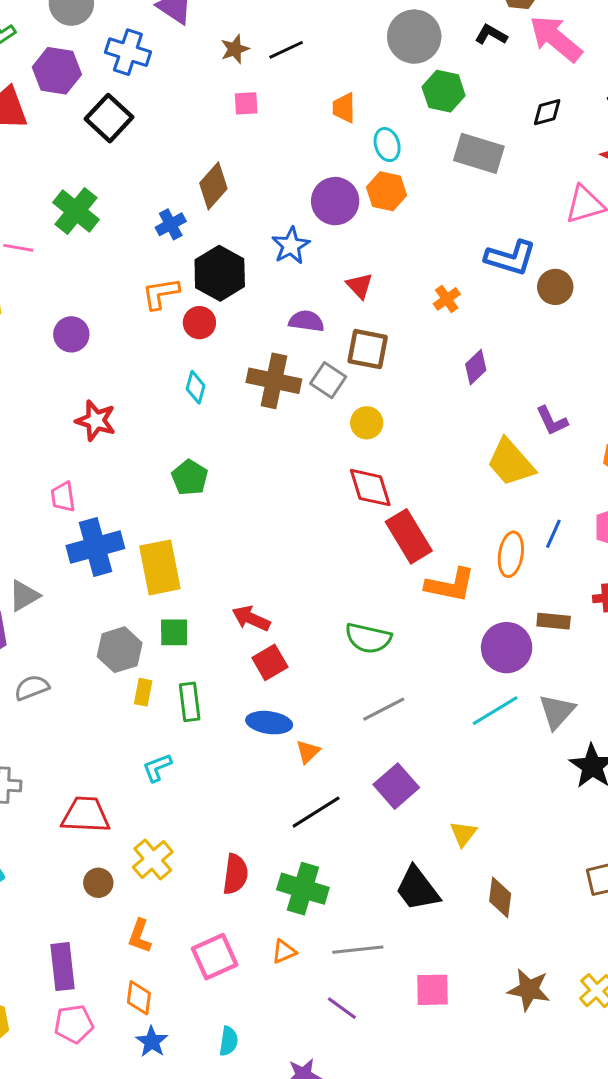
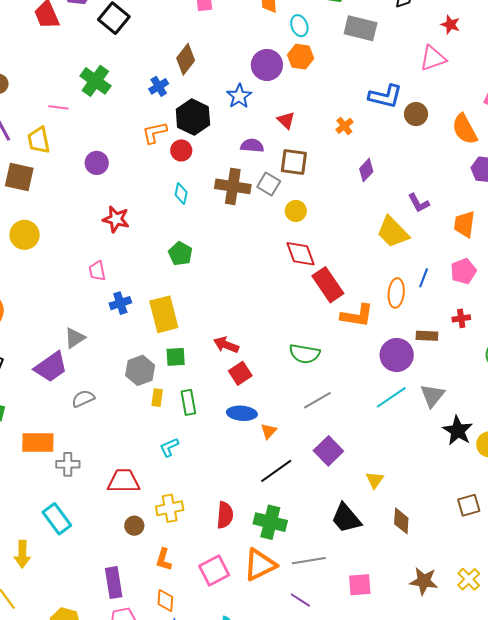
blue cross: (95, 547) -> (120, 303), size x0.6
yellow cross: (153, 859) -> (170, 508), turned 32
orange triangle: (284, 952) -> (260, 565), size x2.0

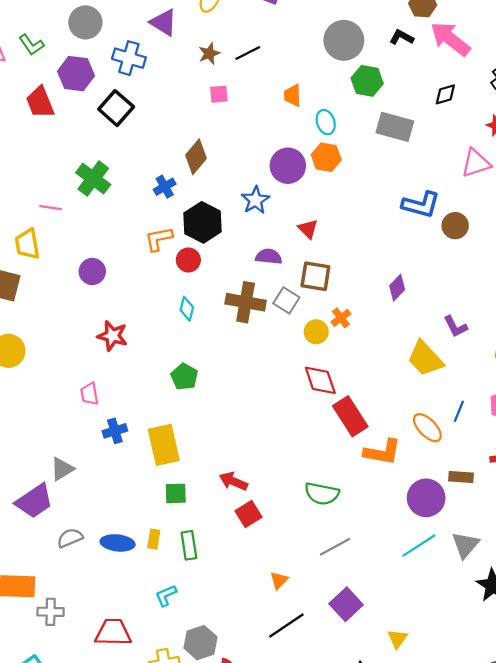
orange cross: (344, 126) -> (341, 318), moved
orange ellipse: (396, 293) -> (427, 428), turned -52
gray hexagon: (140, 370) -> (200, 643), moved
blue ellipse: (242, 413) -> (118, 543), moved

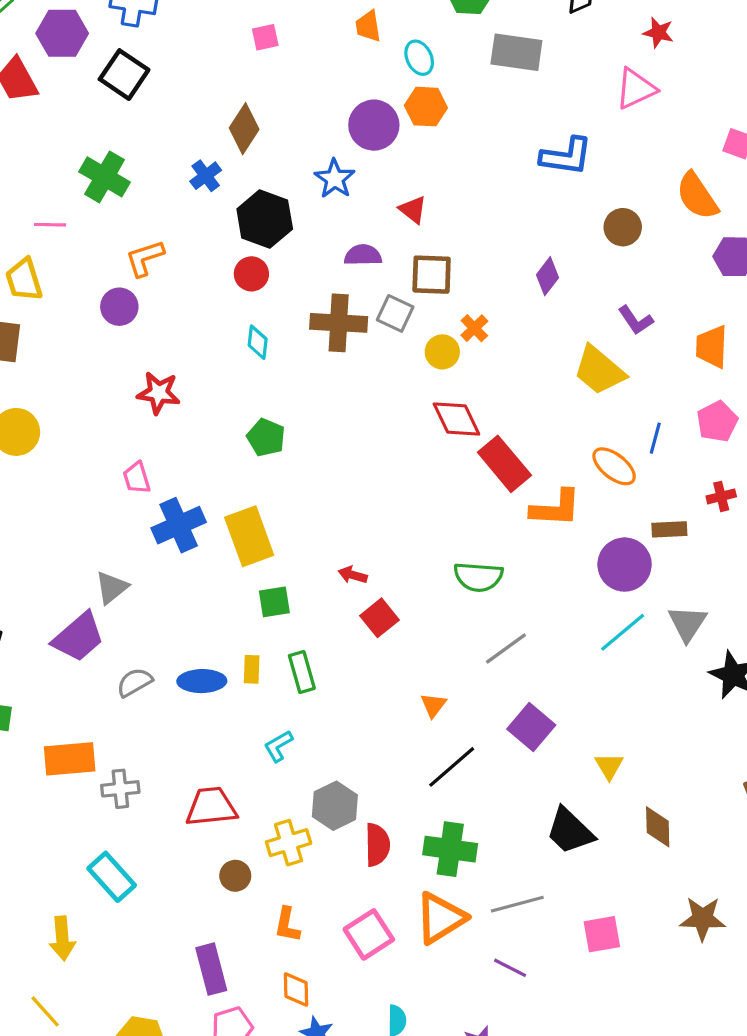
brown circle: (455, 226) -> (623, 227), moved
orange L-shape: (159, 239) -> (145, 258), moved
blue cross: (115, 431) -> (179, 525), size x1.5
red arrow: (233, 481) -> (353, 575), size x0.7

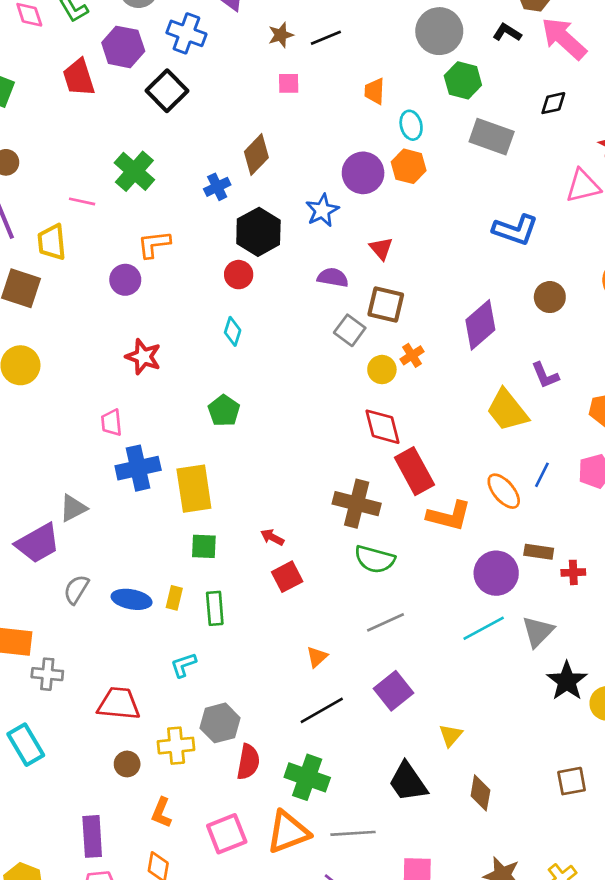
purple diamond: (548, 276) -> (480, 325), size x1.6
brown cross: (339, 323) -> (357, 504), moved
red cross: (721, 496) -> (573, 572), moved
gray semicircle: (134, 682) -> (76, 589), turned -40

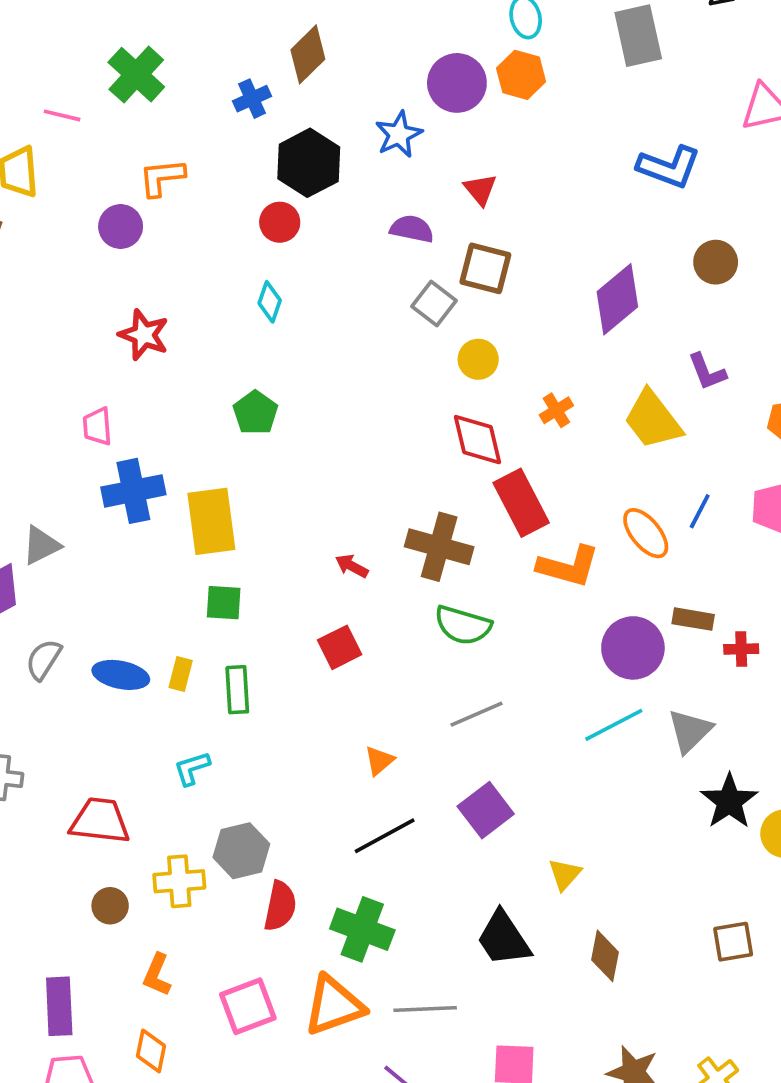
gray rectangle: (492, 137) -> (638, 36), turned 57
orange cross: (412, 355) -> (556, 410), moved
red arrow: (272, 537) -> (352, 566), moved

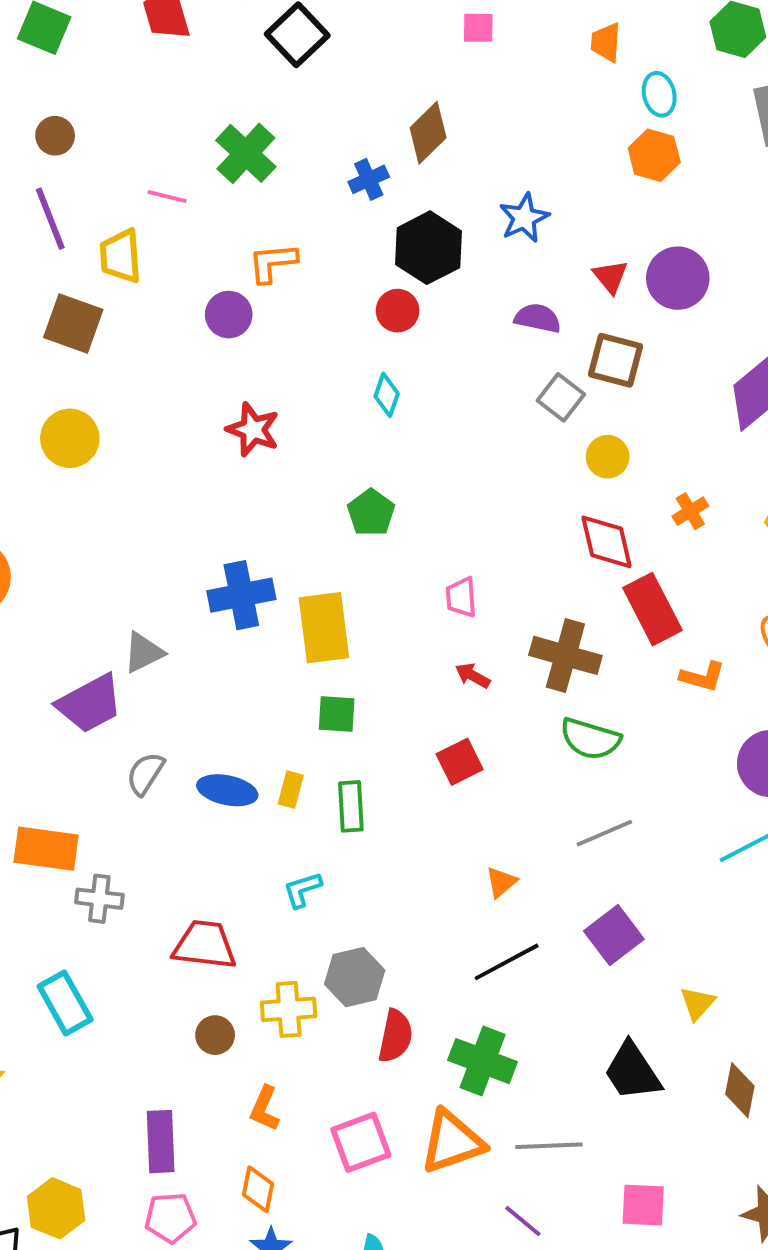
purple circle: (457, 83) -> (678, 278), moved
pink trapezoid: (97, 426) -> (461, 597), moved
orange L-shape: (568, 566) -> (702, 677), size x0.7

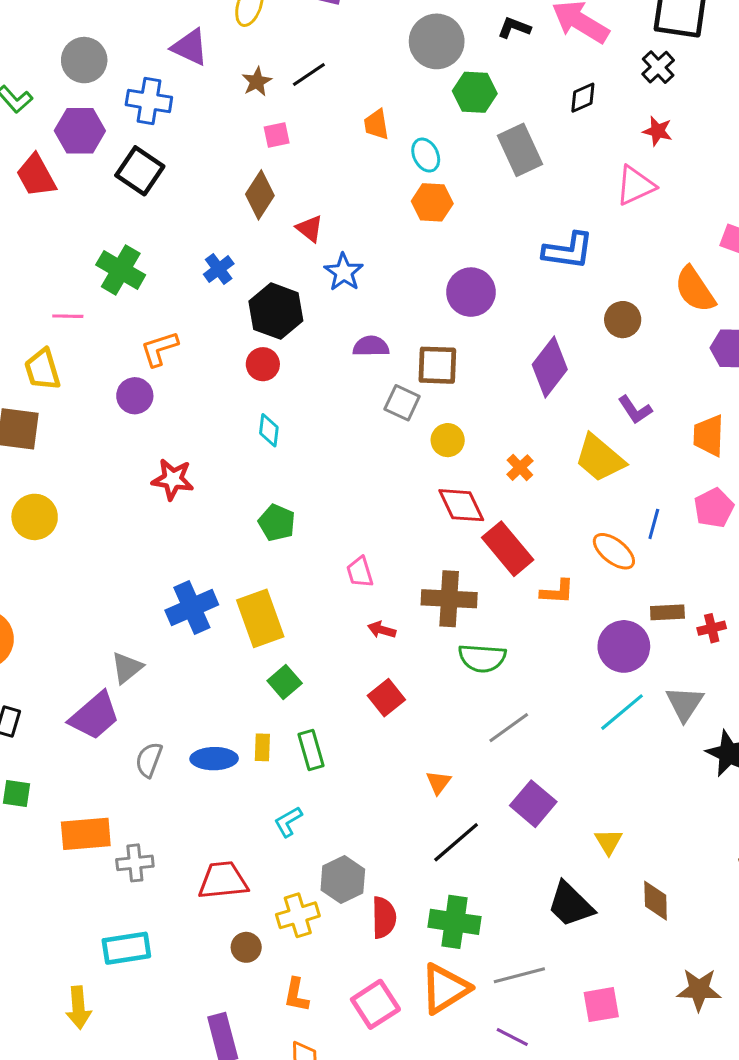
brown diamond: (428, 133) -> (260, 195), moved
red triangle: (610, 277) -> (310, 229), moved
green square: (337, 714) -> (285, 682), turned -32
cyan rectangle: (65, 1003) -> (126, 948), turned -57

